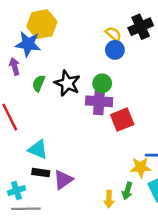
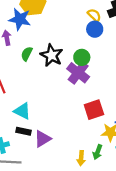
purple cross: (99, 101) -> (78, 73), turned 30
red square: (122, 120) -> (94, 110), moved

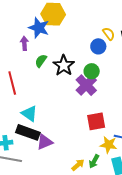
blue circle: (95, 29) -> (98, 46), moved
black rectangle: (24, 131) -> (28, 132), size x1.6
yellow arrow: (81, 158) -> (78, 165), turned -144

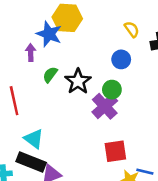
yellow semicircle: (109, 34) -> (132, 29), moved

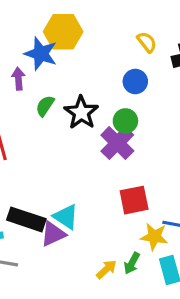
cyan triangle: (34, 139) -> (66, 217), moved

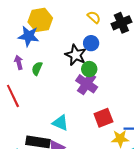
purple arrow: (18, 79) -> (19, 62), moved
black star: (81, 113) -> (76, 55), moved
cyan triangle: (66, 217) -> (60, 123), moved

